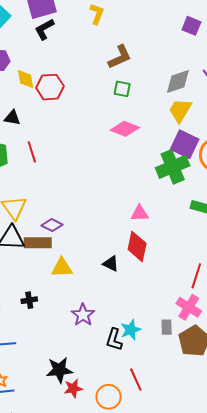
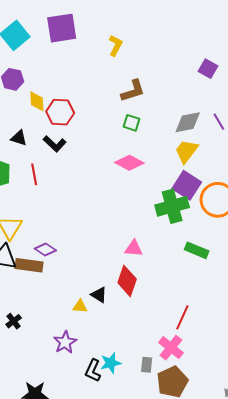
black L-shape: (44, 29) -> (55, 144), moved, turned -115
yellow triangle: (62, 268) -> (80, 306), moved, size x0.7
black cross: (29, 300) -> (14, 321), turned -35

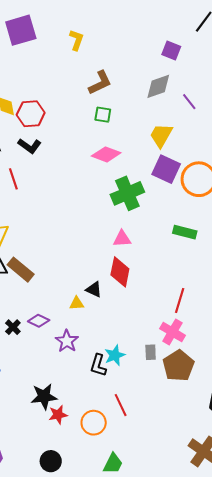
gray diamond: (188, 122) -> (158, 86), moved
green cross: (172, 206) -> (127, 193), moved
purple diamond: (45, 249) -> (39, 321), moved
brown rectangle: (29, 265) -> (21, 270), turned 40

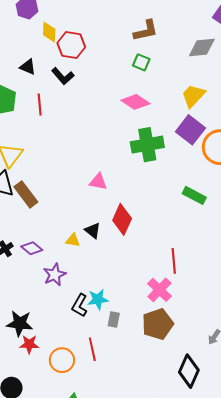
pink triangle: (122, 239) -> (98, 182), moved
red line: (180, 301) -> (174, 261), turned -35
gray rectangle: (151, 352) -> (114, 319), moved

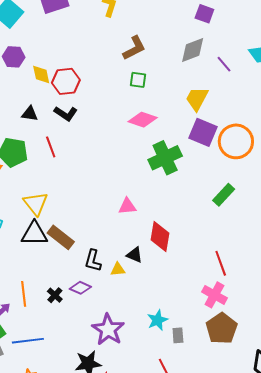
green rectangle: (194, 195) -> (224, 195), turned -60
purple star: (55, 275) -> (108, 330), moved, size x1.4
black L-shape: (80, 305) -> (93, 261), moved

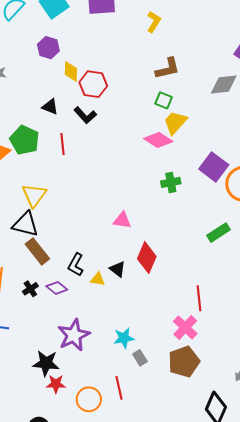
yellow trapezoid: (197, 99) -> (175, 122), moved
green cross: (165, 158) -> (171, 182), size x0.6
brown rectangle: (61, 237) -> (37, 251), moved
gray rectangle: (178, 335) -> (140, 358), turned -42

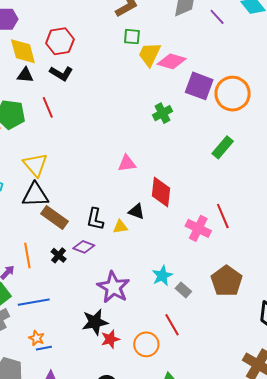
yellow diamond: (71, 71) -> (23, 51), moved, size x1.4
pink diamond: (158, 140) -> (172, 61), moved
pink cross: (185, 327) -> (198, 228), moved

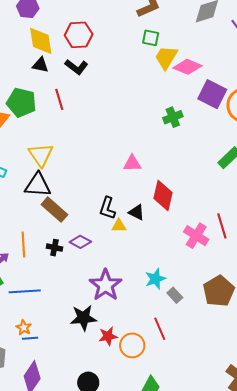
black L-shape: (95, 219) -> (107, 208), moved
black cross: (59, 255) -> (54, 248), turned -35
red star: (110, 339) -> (108, 336), moved

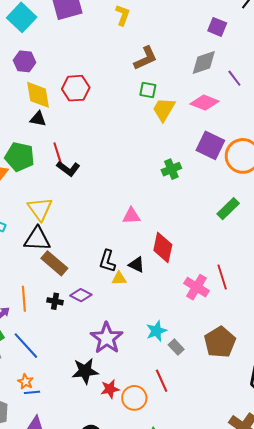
black L-shape: (76, 67) -> (68, 169), moved
pink diamond: (187, 67) -> (204, 103), moved
blue line: (25, 291) -> (26, 346), turned 52

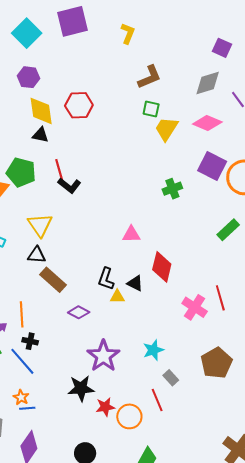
black triangle: (37, 239) -> (37, 255), size x0.7
black cross: (55, 301) -> (30, 341), moved
gray rectangle: (176, 347) -> (171, 378), moved

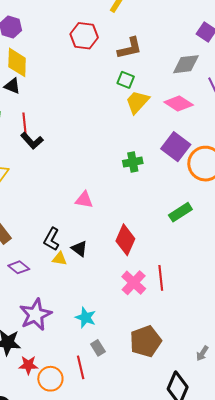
red hexagon: (79, 105) -> (84, 36), moved
red diamond: (162, 267) -> (125, 240), moved
cyan star: (153, 350) -> (86, 318), turned 30

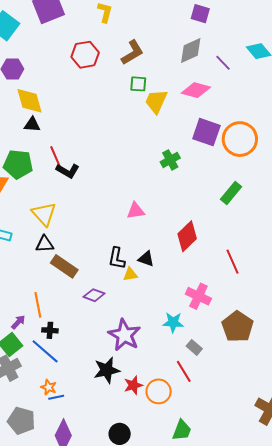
red diamond: (125, 240) -> (187, 236), turned 40
pink cross: (134, 283) -> (198, 296), moved

